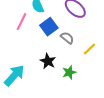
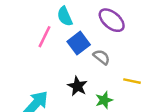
yellow line: (90, 49) -> (132, 81), moved, turned 56

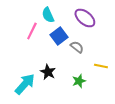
black star: (77, 86) -> (48, 72), moved

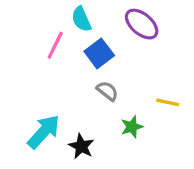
gray semicircle: (77, 47) -> (107, 91), moved
black star: (48, 72) -> (81, 146), moved

